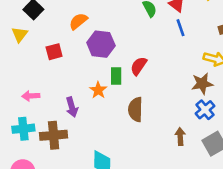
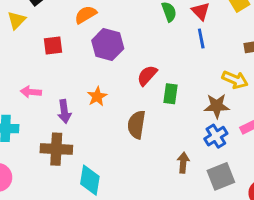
green rectangle: (116, 76) -> (170, 94), moved
pink arrow: (31, 96) -> (31, 92), moved
brown cross: (54, 135) -> (56, 149), moved

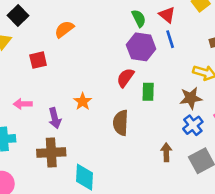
purple hexagon: (108, 44) -> (141, 47), moved

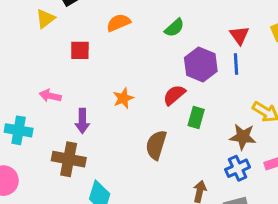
green semicircle: (139, 18) -> (174, 28), moved, turned 60
orange star: (83, 101) -> (123, 98), moved

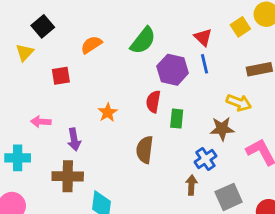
green semicircle: (174, 28) -> (143, 41), size x1.5
red semicircle: (174, 95) -> (153, 102), turned -30
blue cross: (238, 168) -> (205, 159), moved

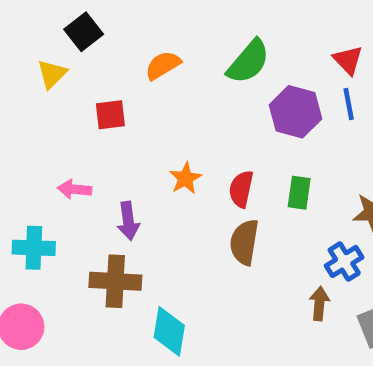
red semicircle: (153, 102) -> (241, 189), moved

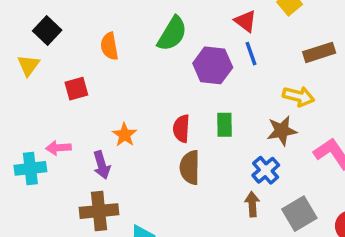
orange semicircle: (163, 65) -> (109, 46), turned -60
orange star: (185, 178) -> (125, 135), moved
cyan cross: (34, 248) -> (30, 168), moved

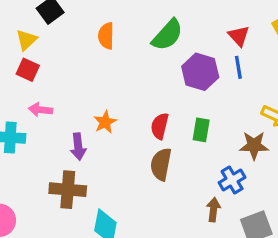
red square: (76, 89) -> (28, 70), moved, turned 30
pink arrow: (58, 148) -> (41, 110), moved

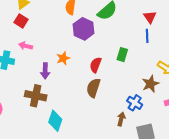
purple hexagon: (200, 72) -> (84, 29), moved
green rectangle: (201, 130) -> (122, 55), moved
brown star: (254, 145) -> (150, 84), turned -30
blue cross: (232, 180) -> (135, 103), turned -35

